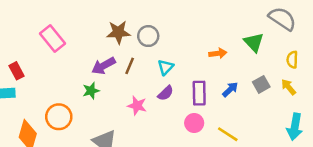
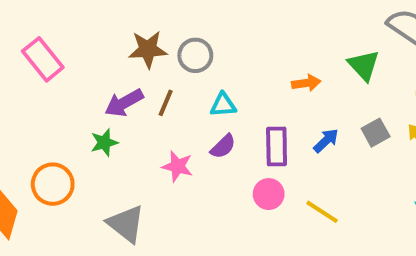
cyan triangle: (166, 67) -> (223, 105), turned 42

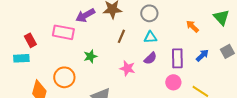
gray circle: (195, 55) -> (149, 13), moved
pink rectangle: (43, 59) -> (63, 32), moved, turned -40
orange arrow: (306, 83) -> (192, 26), turned -128
purple arrow: (124, 103) -> (85, 15), moved

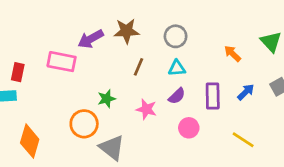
red rectangle: (30, 40) -> (18, 72), turned 40
green star: (90, 56) -> (107, 99), moved
orange circle: (64, 77) -> (84, 124), moved
pink circle: (173, 82) -> (189, 128), moved

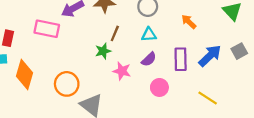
orange arrow: (233, 54) -> (189, 22), moved
blue arrow: (246, 92) -> (210, 56), size x1.5
green star: (107, 99) -> (103, 51), moved
orange diamond: (30, 141) -> (24, 75), moved

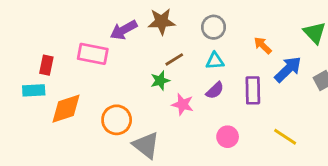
brown line: (115, 33) -> (174, 59), turned 35
blue arrow: (210, 56) -> (288, 69), moved
orange diamond: (24, 75) -> (66, 109), turned 56
pink circle: (159, 87) -> (228, 137), moved

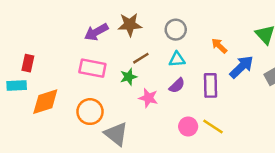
pink rectangle: (93, 54) -> (92, 68), moved
yellow line: (285, 137) -> (213, 126), moved

